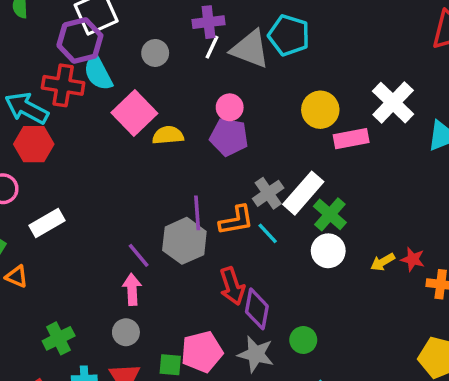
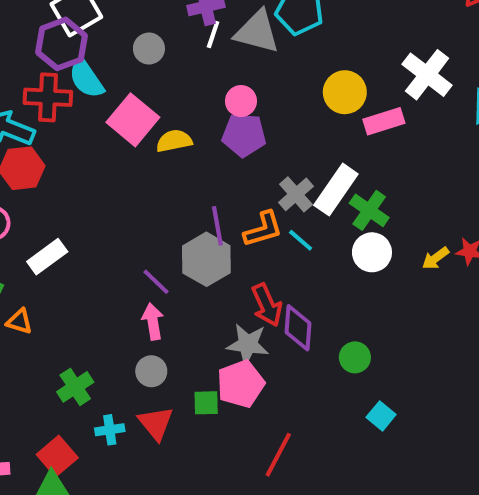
gray star: (256, 354) -> (248, 344), moved

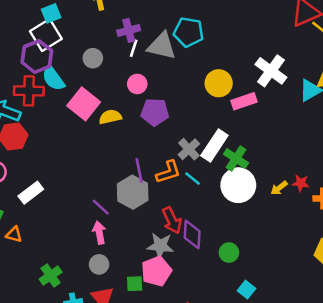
pink circle: (241, 101) -> (137, 84), moved
white circle: (372, 252) -> (238, 185), size x1.4

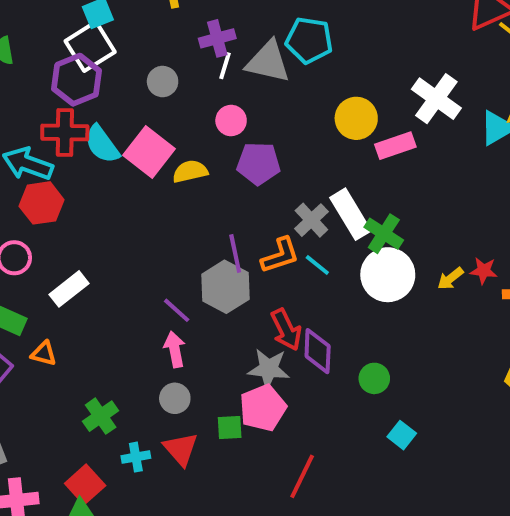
cyan semicircle: (53, 78) -> (102, 144), moved
white rectangle: (214, 146) -> (351, 214), turned -64

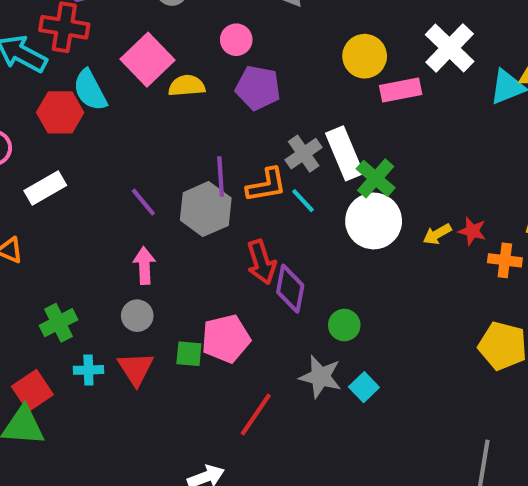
cyan semicircle: (102, 144) -> (90, 90), moved
red hexagon: (42, 203) -> (60, 112), moved
purple line: (177, 310) -> (143, 202), moved
gray star: (269, 369) -> (320, 377), moved

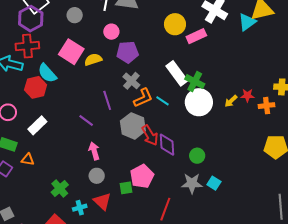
gray cross: (304, 154) -> (131, 81), moved
purple line: (221, 176) -> (107, 100), moved
gray hexagon: (206, 209) -> (133, 126), moved

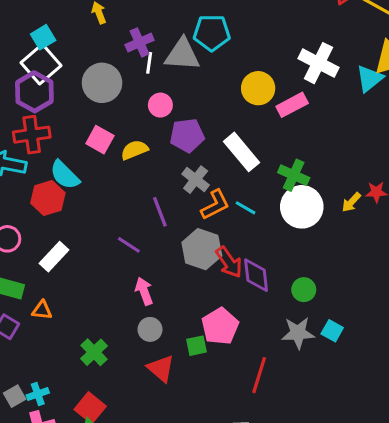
gray circle: (75, 15) -> (102, 83), size x1.6
pink square: (71, 52) -> (100, 140), size x0.7
white rectangle: (177, 73) -> (241, 152), moved
cyan cross: (80, 208) -> (38, 394), moved

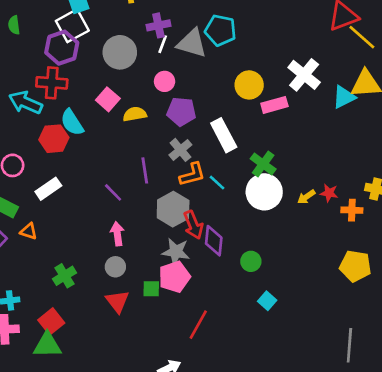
gray star: (298, 333) -> (176, 252), moved

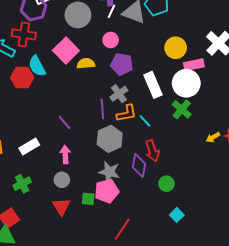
pink square: (108, 99) -> (66, 50), size x1.4
purple line: (145, 170) -> (102, 109), moved
white rectangle: (48, 189) -> (29, 147), moved
white circle: (264, 192) -> (186, 83), moved
red arrow: (193, 225) -> (152, 151), moved

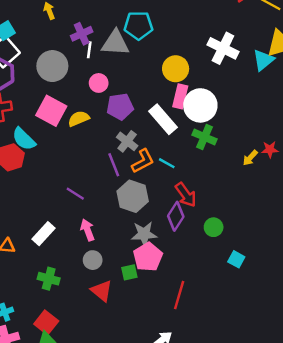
pink rectangle: (194, 65) -> (180, 96), moved, turned -48
purple diamond: (139, 165) -> (176, 216), turned 40
green cross: (22, 184) -> (49, 279), turned -30

